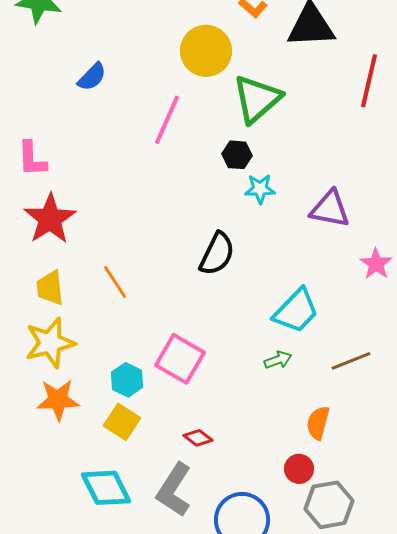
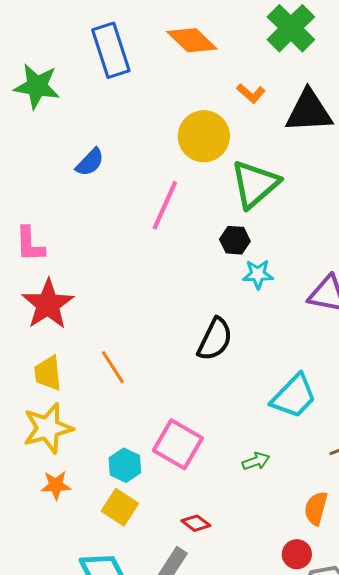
green arrow: (278, 360) -> (256, 461), moved
orange star: (58, 400) -> (56, 485), size x0.7

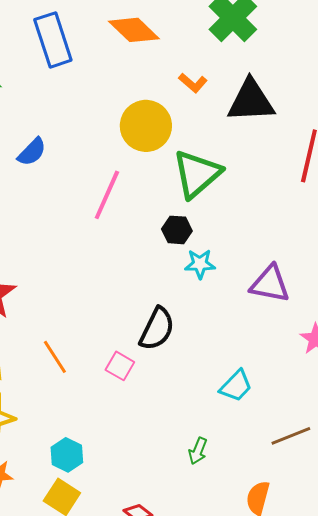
cyan trapezoid: (294, 396) -> (236, 386), size x0.7
pink square: (178, 444) -> (120, 366), moved, size x0.6
green arrow: (256, 461) -> (198, 451), turned 132

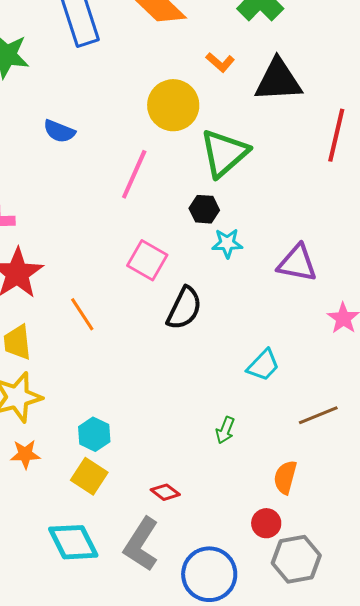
blue semicircle: (32, 152) -> (59, 131), turned 68
orange line: (55, 357) -> (82, 314), moved
pink square: (120, 366) -> (147, 260), moved, size x1.4

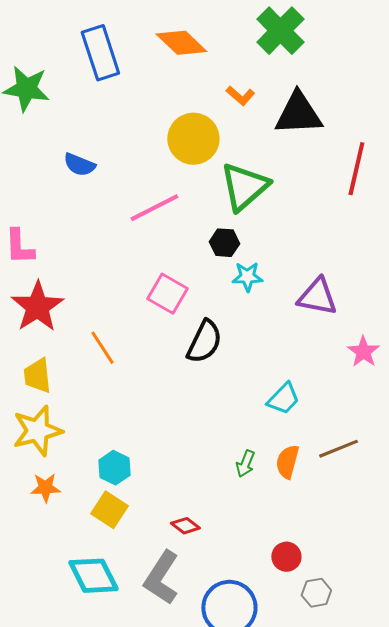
pink line: (134, 174) -> (154, 208), turned 39
orange semicircle: (285, 477) -> (287, 462), moved
gray hexagon: (296, 559) -> (316, 593), size x0.6

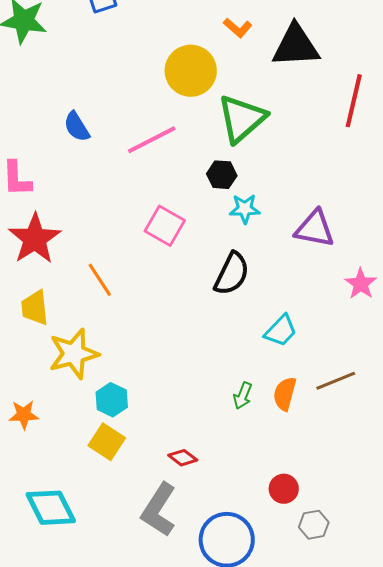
blue semicircle: (79, 165) -> (77, 127), moved, turned 36
black semicircle: (204, 342) -> (232, 274), moved
yellow star: (37, 431) -> (74, 354), moved
orange star: (45, 488) -> (24, 415), moved
cyan diamond: (93, 576) -> (51, 508), moved

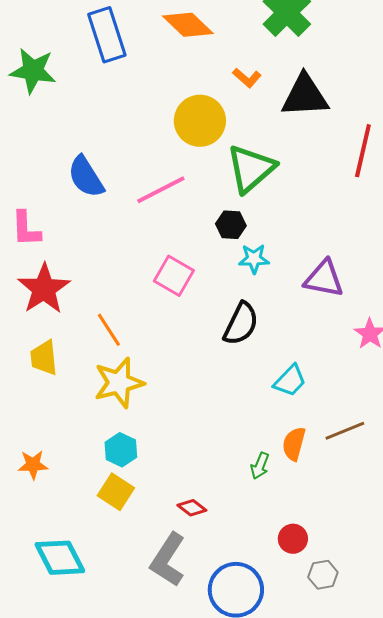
blue semicircle: (77, 127) -> (86, 177), size x1.4
yellow star: (74, 354) -> (119, 383), moved
green arrow: (243, 396) -> (260, 466), moved

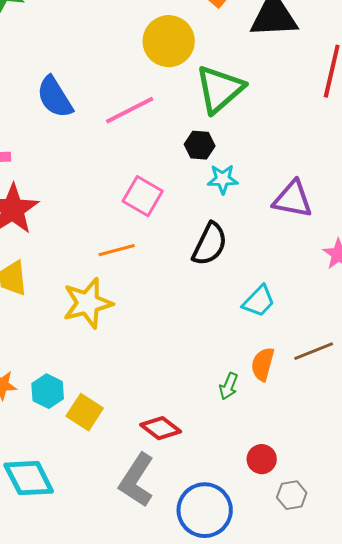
orange line: (109, 330) -> (117, 250), moved, turned -72
cyan hexagon: (121, 450) -> (48, 391), moved
red diamond: (192, 508) -> (161, 428), size x1.4

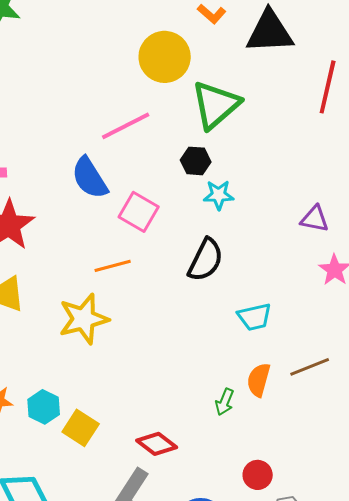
blue semicircle: (55, 97) -> (90, 178), moved
purple triangle: (293, 199) -> (315, 219), moved, size x0.7
cyan trapezoid: (259, 301) -> (255, 317), turned 33

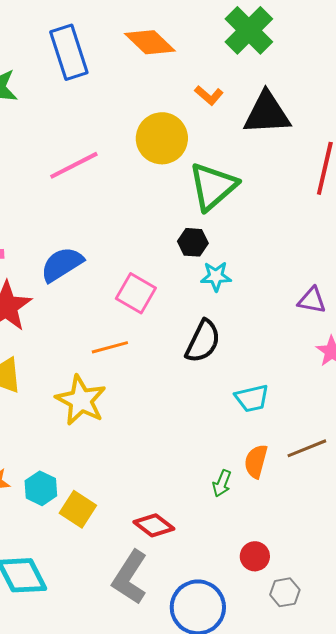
pink line: (126, 126) -> (74, 165), moved
blue semicircle: (90, 178) -> (62, 264), moved, turned 90
yellow star: (84, 319) -> (81, 400), turned -30

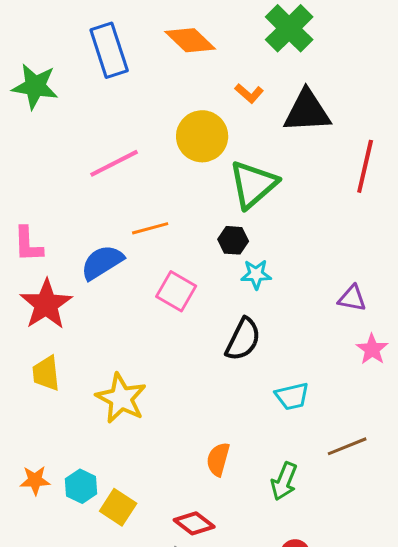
orange line: (110, 347) -> (150, 228), moved
orange semicircle: (256, 461) -> (218, 459), moved
green arrow: (222, 483) -> (284, 481), moved, size x1.4

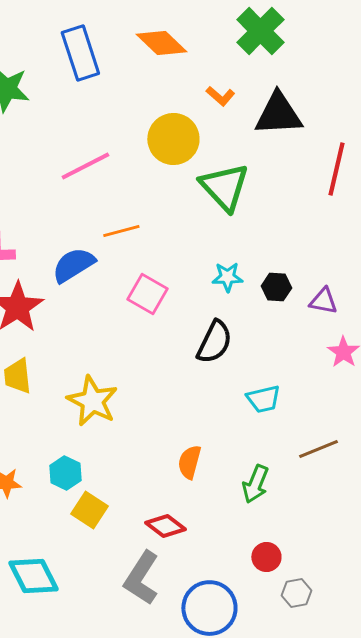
green triangle: (253, 184) -> (224, 187), turned -32
black hexagon: (233, 240) -> (276, 287), moved
cyan hexagon: (81, 486) -> (65, 473), moved

